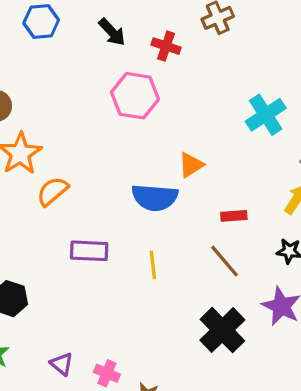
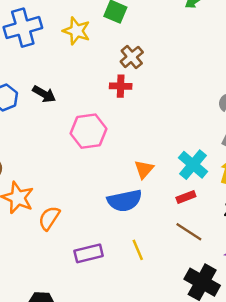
black arrow: (112, 32) -> (44, 94), moved
red cross: (166, 46) -> (121, 86), moved
cyan cross: (266, 115) -> (193, 165), moved

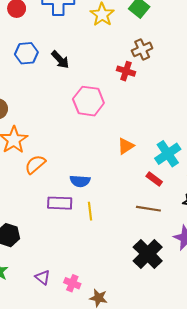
red rectangle: (186, 197) -> (154, 179), turned 42
blue semicircle: (125, 201) -> (80, 181), moved, size x0.7
brown line: (189, 232) -> (148, 209), turned -40
yellow line: (138, 250) -> (90, 211), moved

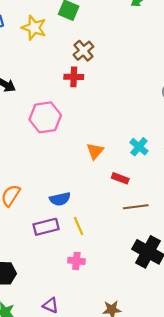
cyan cross: (168, 154) -> (139, 147), size x0.7
red rectangle: (154, 179) -> (120, 178), moved
pink cross: (72, 283) -> (76, 261), moved

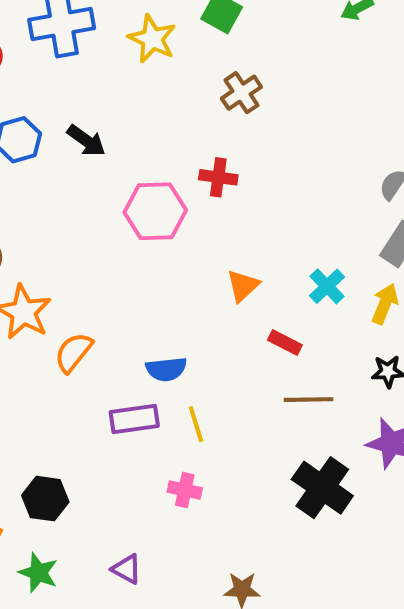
red cross: (74, 77) -> (218, 177), moved

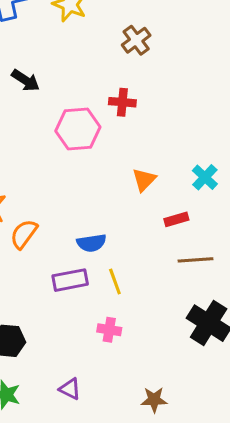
red rectangle: (285, 342) -> (176, 219), turned -40

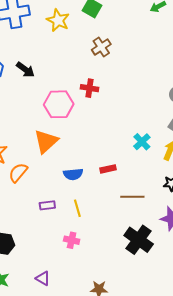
orange triangle: (144, 180) -> (46, 141), moved, size x1.5
red rectangle: (176, 219) -> (108, 169), moved
blue semicircle: (91, 243) -> (73, 174), moved
purple rectangle: (70, 280) -> (47, 205), size x0.7

